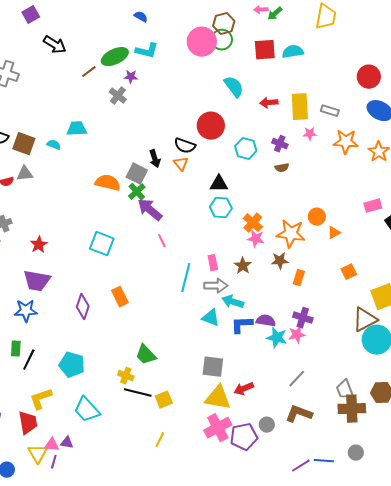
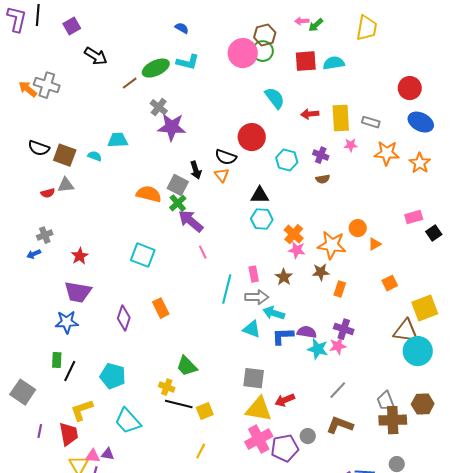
purple star: (131, 77) -> (172, 127), moved, size x2.0
brown triangle: (365, 320) -> (406, 331), turned 36

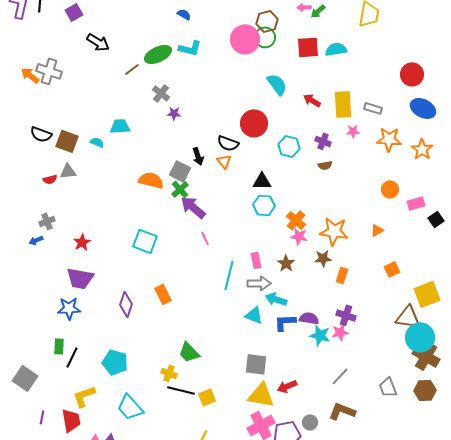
red arrow: (310, 114) -> (312, 100), turned 36
purple star: (172, 127) -> (174, 113), size x0.5
orange circle: (358, 228) -> (390, 189), moved
brown cross: (393, 420) -> (426, 356), moved, turned 32

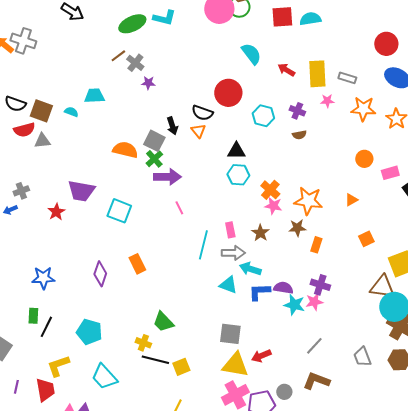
brown line: (132, 69) -> (118, 56), moved
red semicircle: (50, 179) -> (24, 130), moved, size x1.5
purple arrow: (193, 207) -> (167, 177), turned 140
purple trapezoid: (80, 278) -> (81, 191), moved

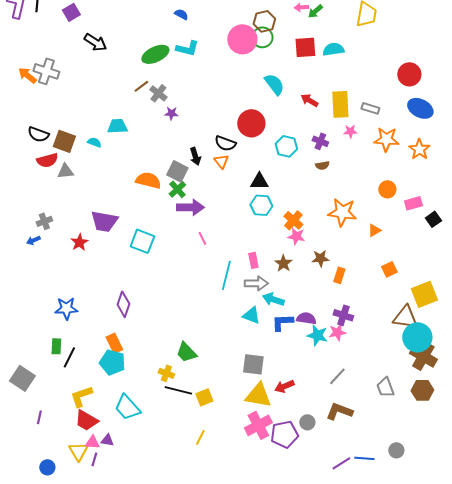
orange star: (308, 201) -> (342, 212), moved
orange rectangle: (137, 264) -> (114, 343), moved
red trapezoid: (45, 390) -> (86, 420), moved, turned 130

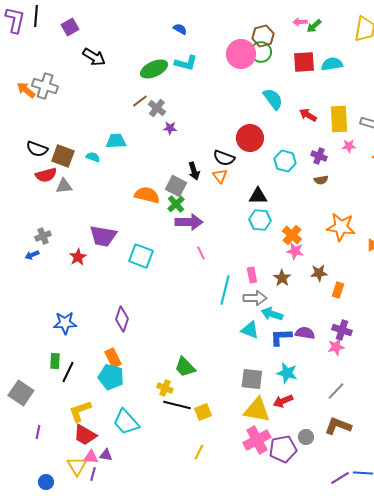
cyan star: (317, 335) -> (287, 373), moved

